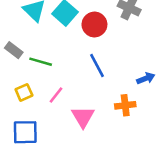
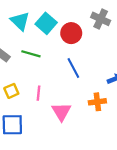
green line: (41, 62) -> (31, 54), moved
pink line: (56, 95) -> (39, 93), turned -32

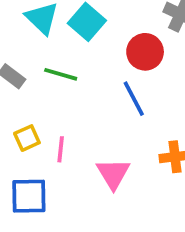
red circle: (71, 33) -> (145, 52), moved
pink line: (39, 93) -> (61, 149), moved

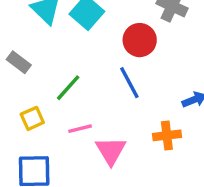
green line: (61, 74) -> (68, 88), moved, turned -64
pink line: (61, 149) -> (80, 129), moved, turned 70

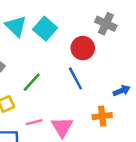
pink line: (80, 129) -> (34, 122), moved

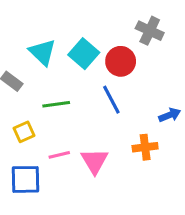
cyan triangle: (16, 26) -> (42, 52), moved
cyan square: (45, 29) -> (84, 54), moved
green line: (32, 82) -> (56, 104), turned 40

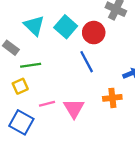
green line: (56, 104) -> (31, 65), moved
blue square: (26, 179) -> (21, 122), turned 30

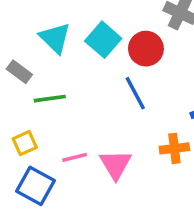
yellow square: (20, 86) -> (25, 143), moved

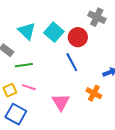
orange cross: (174, 148) -> (94, 93), turned 35
pink line: (75, 157) -> (29, 87), moved, turned 32

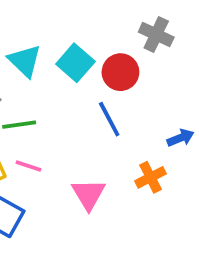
orange cross: (94, 93) -> (151, 177), turned 35

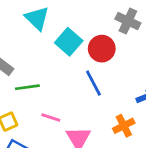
cyan triangle: (25, 61) -> (37, 18), moved
pink line: (28, 166) -> (51, 117), moved

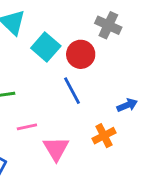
pink line: (51, 117) -> (27, 127), turned -30

